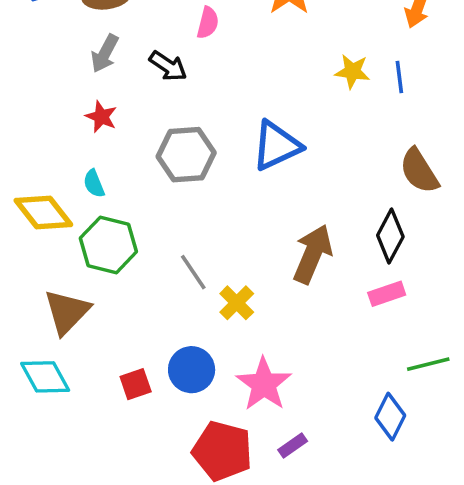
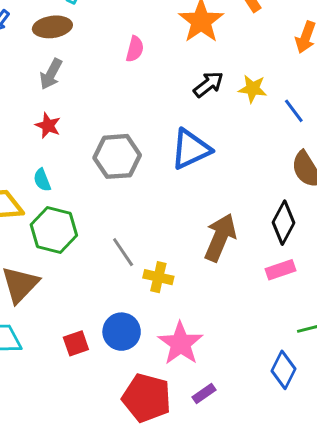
black arrow: (168, 66) -> (208, 84), moved, turned -72
blue line: (399, 77) -> (294, 111), moved, turned -30
yellow cross: (237, 303) -> (158, 277), turned -32

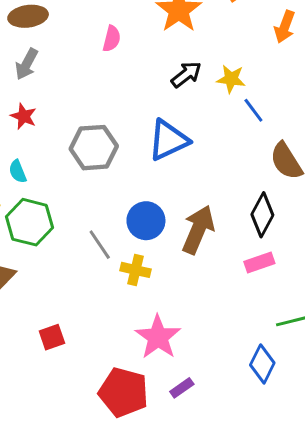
blue line: (294, 111) -> (253, 110), moved
blue circle: (122, 332) -> (146, 221), moved

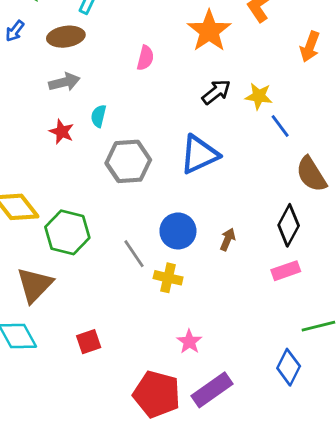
gray arrow: (27, 64) -> (64, 82), turned -132
cyan semicircle: (18, 171) -> (98, 116), moved, turned 35
brown arrow: (198, 230) -> (228, 239), size x0.5
pink star: (158, 337) -> (189, 342), size x0.6
purple rectangle: (182, 388) -> (212, 390), size x1.8

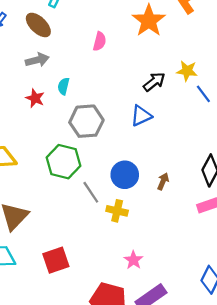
brown ellipse: (66, 37) -> (38, 25), turned 52
black arrow: (216, 92) -> (154, 82), moved
blue triangle: (199, 154) -> (141, 116), size x0.7
green hexagon: (67, 232) -> (63, 162), moved
red square: (89, 342) -> (56, 260), size x1.4

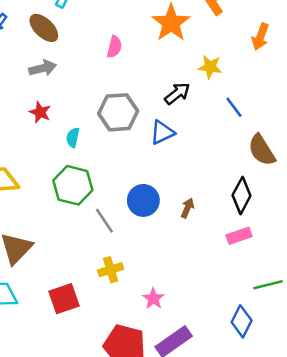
yellow star: (187, 71) -> (210, 67), moved
cyan semicircle: (63, 86) -> (73, 137), moved
gray hexagon: (86, 121) -> (118, 112), moved
yellow cross: (117, 211) -> (111, 270), moved, turned -30

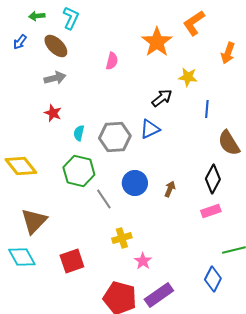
blue line: (234, 107) -> (207, 109), turned 42
gray hexagon: (118, 112) -> (115, 137), moved
yellow cross: (111, 270) -> (122, 238), moved

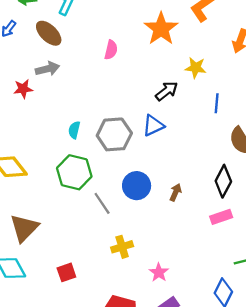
red star: (53, 113) -> (23, 89), moved, turned -30
red square: (72, 261) -> (66, 272), size x0.7
pink star: (143, 261) -> (159, 272), moved

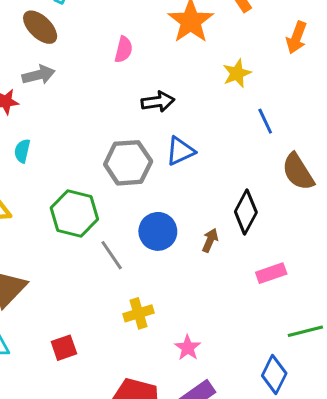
yellow star: (196, 68) -> (237, 73), turned -30
black arrow: (167, 91) -> (158, 102), moved, turned 30
blue line: (217, 103) -> (265, 121), turned -30
cyan semicircle: (74, 130) -> (22, 151), moved
black diamond: (223, 181) -> (246, 212), moved

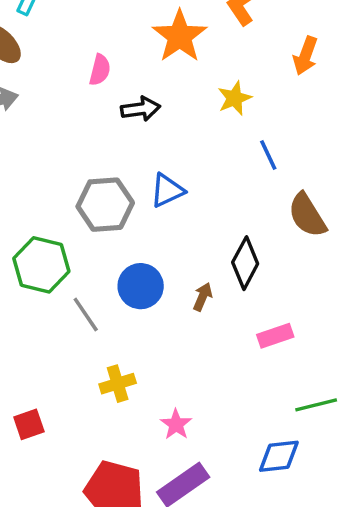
black arrow: (158, 102) -> (141, 109), moved
blue diamond: (274, 374) -> (279, 456), turned 57

